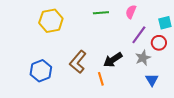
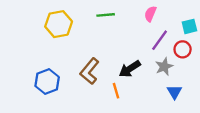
green line: (101, 13) -> (106, 15), moved

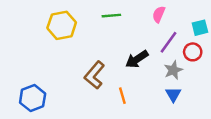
black arrow: (130, 69) -> (137, 59), moved
blue hexagon: (47, 82) -> (33, 98), moved
blue triangle: (174, 92) -> (173, 94), moved

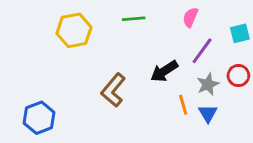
red circle: (193, 52) -> (238, 76), moved
orange line: (122, 96) -> (183, 105), moved

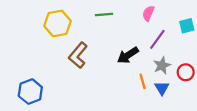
red circle: (238, 76) -> (186, 72), moved
brown L-shape: (113, 90) -> (78, 55), moved

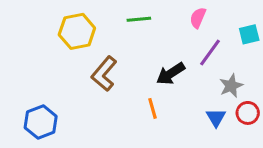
gray star: (162, 65) -> (231, 86), moved
red circle: (186, 72) -> (248, 113), moved
orange line: (143, 81) -> (152, 108), moved

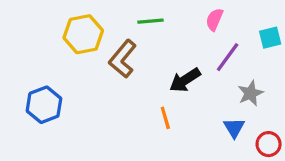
brown L-shape: (104, 74) -> (123, 59), moved
red circle: (248, 113) -> (269, 144), moved
blue hexagon: (41, 122) -> (44, 105), moved

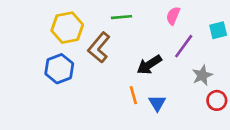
blue hexagon: (44, 105) -> (59, 69), moved
blue triangle: (234, 128) -> (157, 103), moved
red circle: (269, 144) -> (217, 100), moved

